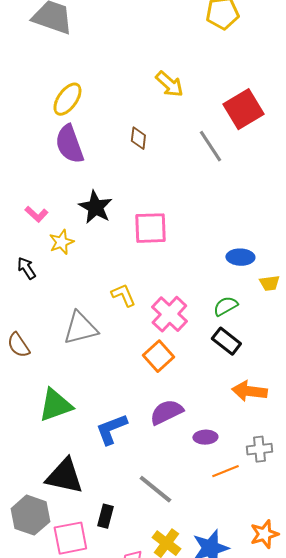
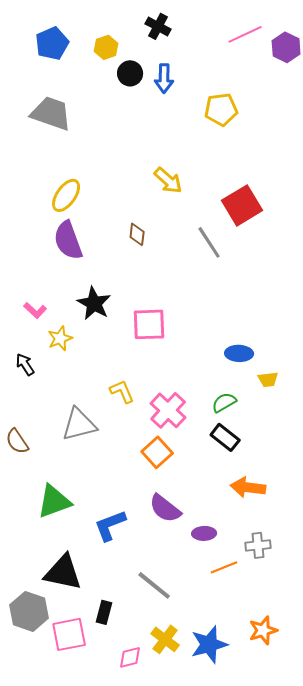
purple semicircle: (166, 412) -> (165, 508), turned -116

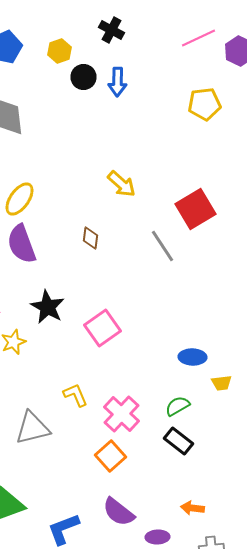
yellow pentagon: (221, 109) -> (204, 104), moved
pink square: (149, 324) -> (102, 328), turned -33
orange arrow: (248, 487) -> (192, 508), moved, size x0.7

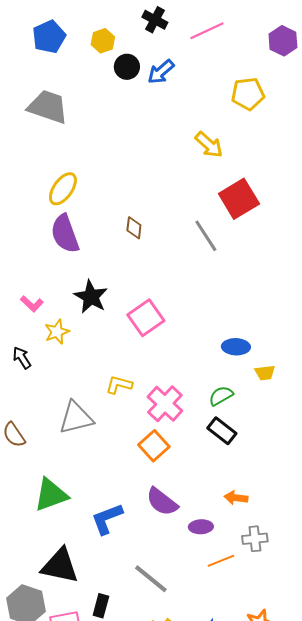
pink line: (198, 38) -> (207, 31), moved
blue arrow: (118, 82) -> (161, 72), turned 48
yellow arrow: (122, 184) -> (209, 145), moved
yellow L-shape: (76, 395) -> (119, 385), turned -52

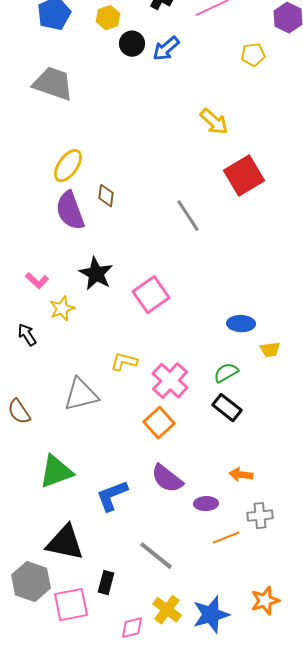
yellow pentagon: (248, 94) -> (253, 55), moved, size x0.7
brown diamond: (134, 228) -> (106, 196), moved
gray line: (206, 236) -> (188, 216), moved

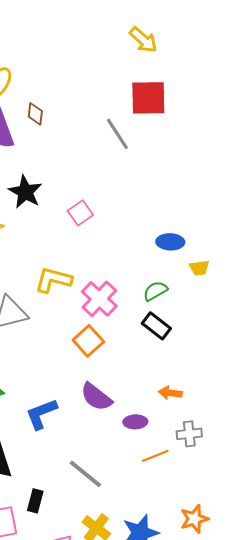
red square: (244, 176) -> (148, 98), moved, turned 30
pink square: (151, 295) -> (80, 213), size x0.7
yellow L-shape: (124, 362) -> (53, 280), size x1.4

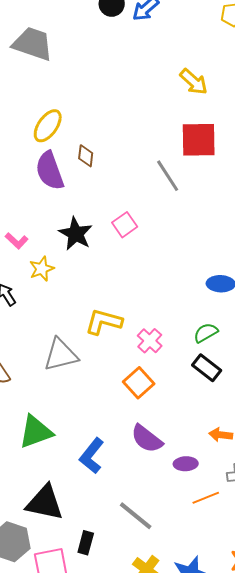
pink square: (80, 213) -> (125, 225), moved
pink cross: (99, 299) -> (150, 341), size x0.7
blue L-shape: (41, 414) -> (92, 456), turned -30

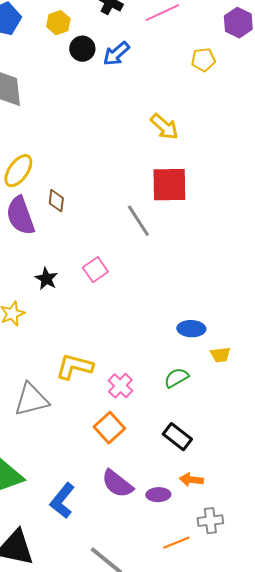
black star: (76, 234) -> (46, 279), size x0.7
black rectangle: (207, 368) -> (177, 437), moved
purple ellipse: (186, 464) -> (158, 495), moved

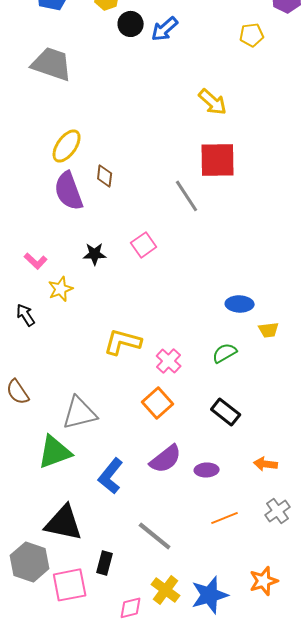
black star: (46, 279) -> (95, 254), turned -30
gray triangle: (31, 400) -> (80, 413), moved
orange arrow: (191, 480) -> (266, 464), moved
purple semicircle: (117, 484) -> (166, 459), turned -76
gray cross: (210, 521) -> (278, 511), moved, turned -30

